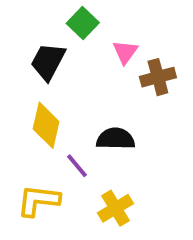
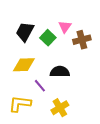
green square: (83, 23) -> (48, 38), moved
yellow diamond: (46, 125) -> (24, 65), turned 75

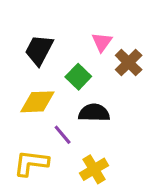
green square: (48, 38) -> (78, 77), moved
brown cross: (82, 40) -> (129, 63), turned -30

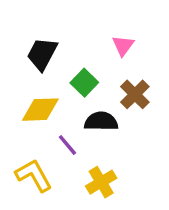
pink triangle: (102, 42) -> (123, 46), moved
brown cross: (129, 63) -> (135, 94), moved
yellow L-shape: (31, 163) -> (34, 175), turned 54

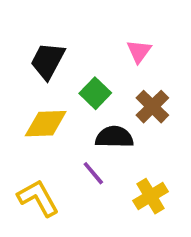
purple line: (67, 145) -> (93, 173), moved
yellow cross: (101, 182) -> (151, 196), moved

